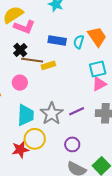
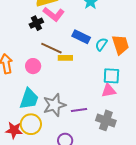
black cross: (20, 50) -> (36, 23), moved

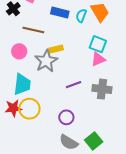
yellow rectangle: (65, 58) -> (56, 49), moved
cyan square: (111, 76) -> (98, 44), turned 30
gray star: (54, 105) -> (46, 61), moved
red star: (14, 130) -> (13, 108), moved

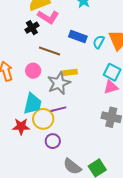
purple line: (73, 85) -> (58, 109), moved
yellow circle: (29, 109) -> (43, 119), moved
purple circle: (66, 117) -> (53, 141), moved

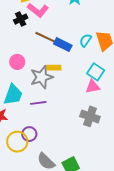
blue rectangle: (78, 37) -> (63, 45), moved
brown line: (49, 51) -> (46, 37), moved
yellow circle: (43, 119) -> (17, 142), moved

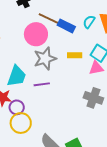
pink circle: (17, 62) -> (36, 34), moved, size x1.5
yellow rectangle: (54, 68) -> (75, 55), moved
purple circle: (29, 134) -> (17, 107), moved

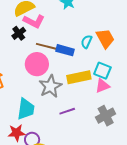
yellow rectangle: (75, 55) -> (79, 77), size x1.6
purple line: (42, 84) -> (67, 111), moved
gray cross: (93, 98) -> (106, 116), turned -36

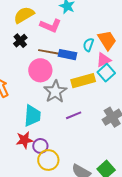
pink L-shape: (34, 21) -> (51, 26), moved
cyan square: (102, 71) -> (106, 73), turned 30
pink triangle: (103, 86) -> (104, 60), moved

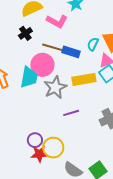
cyan trapezoid: (32, 116) -> (29, 77), moved
red star: (24, 140) -> (39, 154), moved
yellow circle: (48, 160) -> (53, 148), moved

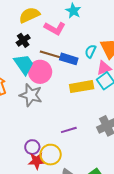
cyan trapezoid: (29, 77) -> (24, 64), moved, turned -45
gray star: (55, 87) -> (31, 95), moved, turned -30
purple line: (71, 113) -> (69, 130), moved

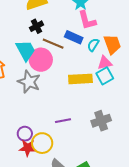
pink L-shape: (55, 28) -> (87, 20), moved, turned 40
black cross: (23, 40) -> (36, 26), moved
blue rectangle: (69, 59) -> (74, 37), moved

